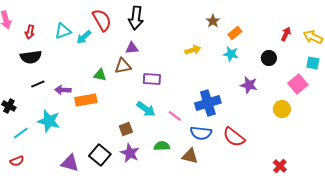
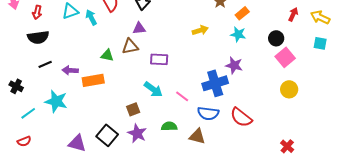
cyan arrow: (84, 37) -> (91, 17), turned 105
pink square: (298, 84) -> (285, 57), moved
purple star: (249, 85) -> (234, 65), moved

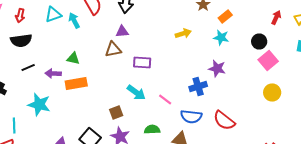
green triangle: (107, 55) -> (73, 58), moved
blue cross: (215, 83) -> (198, 86), size x0.7
cyan line: (28, 113) -> (14, 126), moved, turned -56

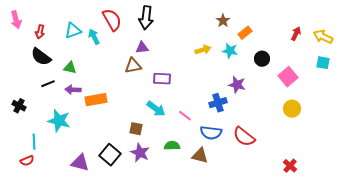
cyan star: (221, 38) -> (230, 51), moved
black semicircle: (21, 40) -> (41, 57), turned 45
black circle: (259, 42) -> (262, 59), moved
green triangle: (73, 58) -> (70, 68), moved
brown square: (116, 112) -> (136, 129), turned 32

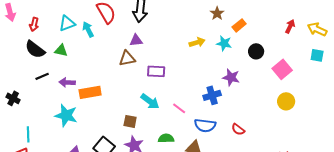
green triangle: (70, 68) -> (61, 50), moved
cyan star: (59, 121) -> (66, 115), moved
red semicircle: (244, 137) -> (238, 129), size x0.6

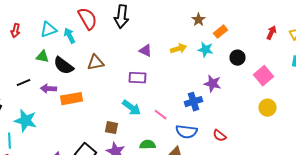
purple triangle: (136, 40) -> (146, 51), moved, turned 32
black semicircle: (35, 49) -> (64, 66), moved
brown triangle: (127, 58) -> (96, 63), moved
cyan star: (66, 115) -> (26, 121), moved

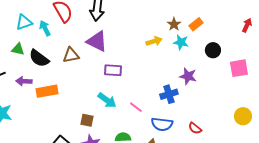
brown star: (198, 20) -> (174, 24), moved
purple triangle: (146, 51) -> (97, 41), moved, size x1.6
pink square: (264, 76) -> (239, 68), turned 30
yellow circle: (268, 108) -> (243, 116), moved

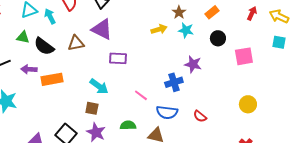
orange rectangle: (196, 24) -> (212, 12), moved
cyan arrow: (107, 100) -> (99, 86), moved

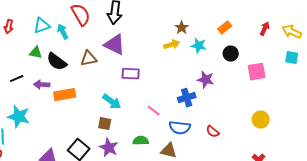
brown star: (179, 12) -> (182, 28), moved

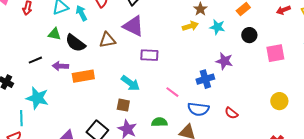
red arrow: (265, 29) -> (283, 10), turned -136

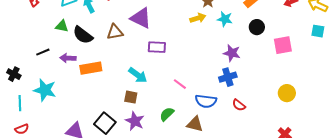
blue cross: (205, 79) -> (228, 77), moved
cyan line: (21, 118) -> (20, 103), moved
green semicircle: (159, 122) -> (167, 114), turned -42

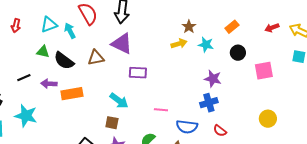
pink line: (180, 84) -> (161, 110), turned -32

